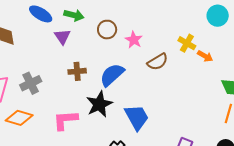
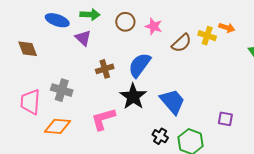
yellow cross: (187, 43) -> (207, 36), moved
gray cross: (31, 83) -> (62, 90), turned -35

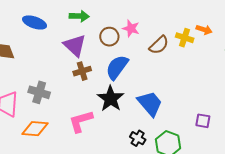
green arrow: (90, 15) -> (79, 16), moved
brown circle: (125, 22) -> (109, 37), moved
purple triangle: (83, 38) -> (75, 45), moved, size x1.4

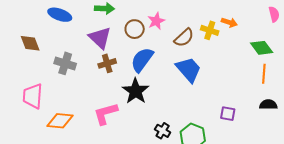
pink star: (131, 28) -> (156, 21), turned 30
gray cross: (39, 92) -> (65, 63), moved
blue trapezoid: (150, 104) -> (189, 69), moved

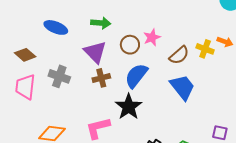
brown diamond: (30, 43) -> (25, 55), turned -30
pink trapezoid: (33, 96) -> (25, 87), moved

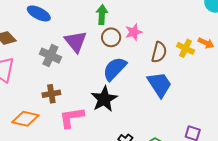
green arrow: (101, 23) -> (102, 15), moved, turned -96
brown semicircle: (179, 55) -> (159, 52), turned -40
gray cross: (59, 76) -> (50, 56), moved
brown cross: (101, 78) -> (51, 94), moved

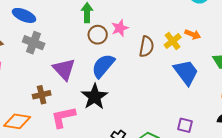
purple triangle: (76, 42) -> (64, 69), moved
yellow cross: (185, 48) -> (173, 41), turned 30
gray cross: (50, 56) -> (34, 43), moved
blue trapezoid: (159, 84) -> (186, 72), moved

